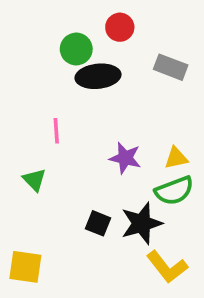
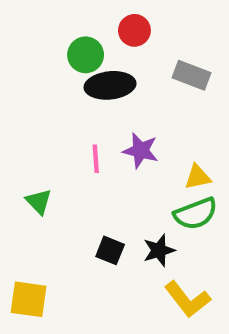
pink line: (56, 131) -> (96, 159), moved
purple star: (125, 158) -> (141, 151), moved
black star: (142, 223) -> (159, 250), size x0.7

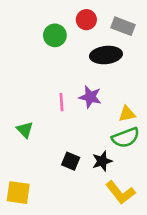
gray rectangle: (192, 75) -> (123, 26), moved
black ellipse: (110, 85) -> (106, 55), moved

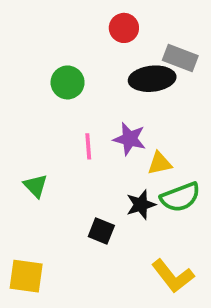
gray rectangle: (123, 26) -> (180, 58), moved
green circle: (55, 35) -> (68, 82), moved
yellow triangle: (127, 114) -> (160, 163), moved
black star: (102, 161) -> (141, 205), moved

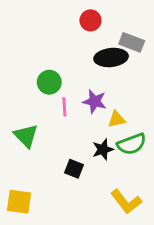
green circle: (68, 82) -> (49, 82), moved
green triangle: (36, 186) -> (26, 136), size x1.4

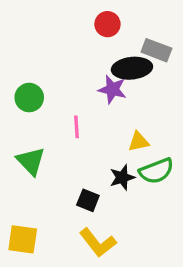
green circle: (49, 82) -> (29, 98), moved
purple star: (95, 101) -> (112, 89), moved
yellow L-shape: (126, 202) -> (98, 243), moved

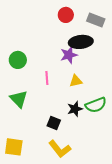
gray rectangle: (156, 50) -> (96, 20), moved
purple star: (112, 89) -> (69, 55), turned -30
yellow triangle: (138, 142) -> (76, 81), moved

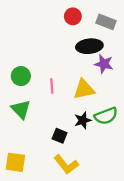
purple star: (69, 55) -> (104, 64), moved, turned 30
green circle: (18, 60) -> (21, 76), moved
yellow triangle: (76, 81) -> (84, 89), size x1.5

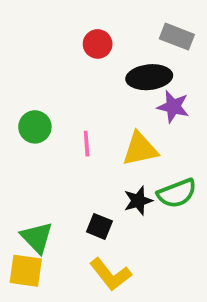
red circle: (73, 16) -> (98, 44), moved
green triangle: (21, 109) -> (37, 238), moved

